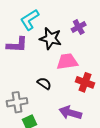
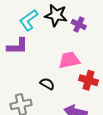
purple cross: (79, 27) -> (79, 25), turned -32
black star: (50, 38) -> (56, 15), moved

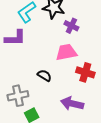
purple cross: (79, 25) -> (71, 26), moved

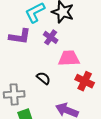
purple cross: (71, 26) -> (51, 37), moved

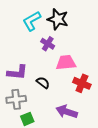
purple L-shape: (20, 36) -> (17, 72), moved

